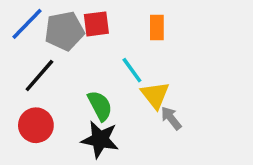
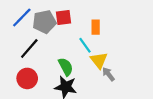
orange rectangle: (157, 27) -> (96, 27), moved

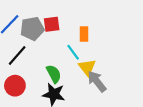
gray arrow: (108, 74) -> (97, 81), size x1.5

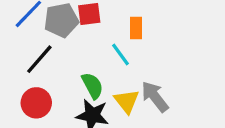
yellow triangle: (87, 67) -> (127, 101), moved

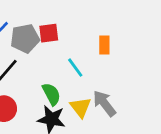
orange rectangle: (136, 28) -> (104, 45), moved

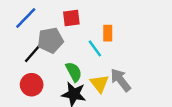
gray pentagon: (25, 38) -> (50, 40), moved
orange rectangle: (104, 45) -> (108, 33), moved

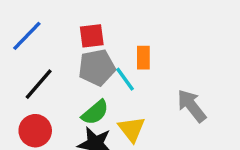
gray pentagon: (50, 40) -> (97, 67), moved
green semicircle: (74, 72) -> (95, 112), turned 78
gray arrow: (121, 80) -> (192, 106), moved

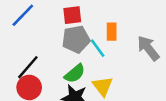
black line: (39, 84) -> (28, 67), moved
gray arrow: (192, 106) -> (148, 48), moved

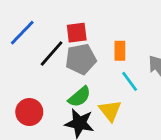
cyan line: (98, 48) -> (130, 81), moved
black line: (28, 67) -> (52, 54), moved

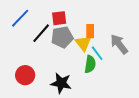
green semicircle: (79, 97) -> (90, 64), moved, turned -42
yellow triangle: (110, 111) -> (83, 43), moved

